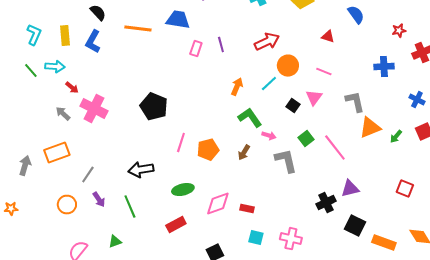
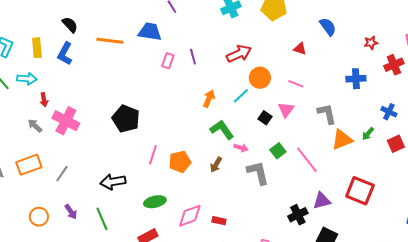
red arrow: (72, 88) -> (44, 100), turned 40
green arrow: (396, 137) -> (368, 134), moved
gray line: (88, 175) -> (62, 174), moved
red square: (405, 189) -> (360, 191), moved, size x1.6

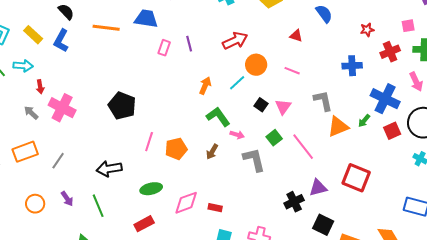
yellow rectangle: (37, 48) -> (33, 35), turned -42
pink triangle: (286, 110) -> (283, 107), moved
blue cross: (389, 112) -> (385, 99), size x1.8

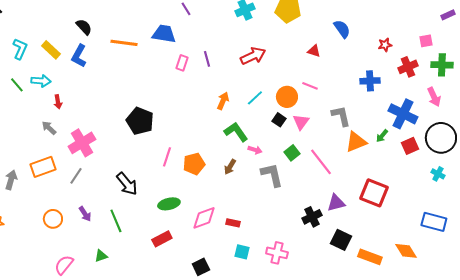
orange circle: (256, 65) -> (287, 97), moved
pink cross: (62, 108) -> (82, 143), moved, turned 32
black arrow: (109, 169) -> (127, 184), turned -120

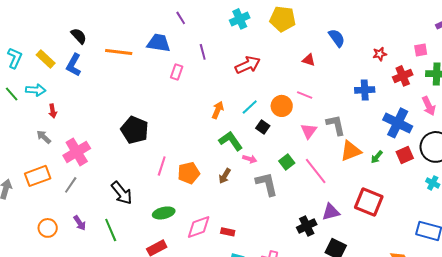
purple line: (207, 59) -> (203, 52), moved
black square: (279, 120) -> (263, 127), moved
pink triangle: (301, 122) -> (309, 131), moved
green arrow: (382, 136) -> (377, 157), moved

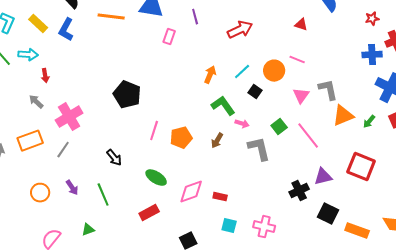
blue cross: (365, 90) -> (372, 55), moved
black arrow: (122, 193) -> (114, 158), size x0.7
green ellipse: (164, 213) -> (156, 178), turned 45

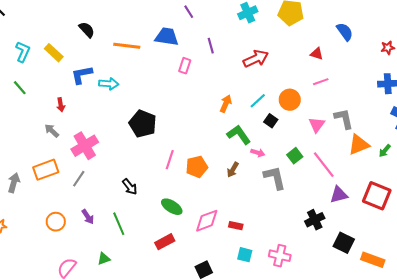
blue L-shape: (66, 30) -> (82, 75), moved, turned 50
cyan arrow: (28, 55) -> (109, 84), moved
pink line: (297, 60) -> (321, 82), moved, turned -42
purple triangle: (323, 177) -> (339, 195), moved

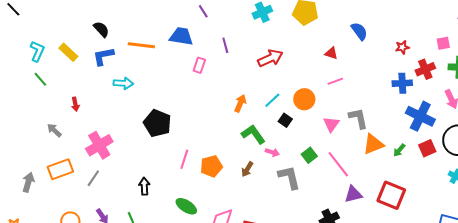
blue L-shape: (82, 75) -> (103, 56), moved
green line: (20, 88) -> (40, 79), moved
gray arrow: (52, 131) -> (54, 130), moved
black arrow: (130, 187) -> (144, 186), turned -144

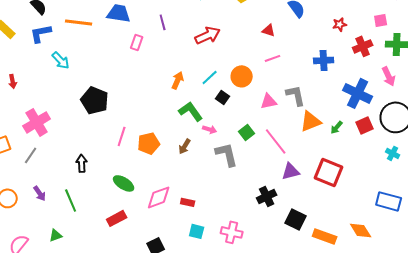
cyan arrow: (123, 83) -> (61, 60), turned 42
blue cross: (402, 83) -> (324, 60), moved
pink triangle: (331, 124) -> (269, 101), turned 42

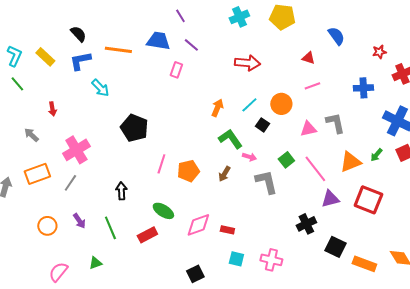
purple line: (163, 22) -> (191, 45), moved, turned -35
red arrow: (208, 35) -> (247, 63), turned 30
orange triangle: (311, 121) -> (350, 162), moved
red rectangle: (117, 218) -> (147, 235), moved

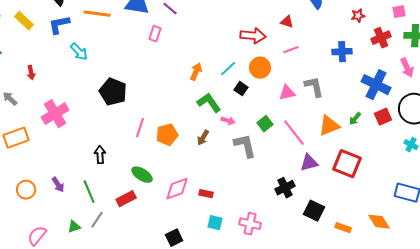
red arrow: (247, 63) -> (253, 36), moved
gray line: (70, 183) -> (97, 220), moved
orange rectangle: (364, 264) -> (343, 228), size x0.7

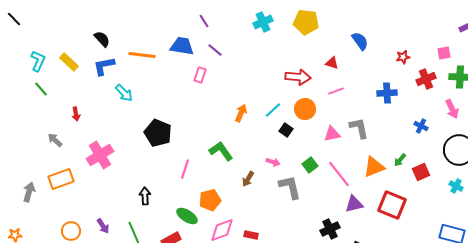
blue cross: (376, 85) -> (421, 126), size x0.5
green L-shape: (209, 103) -> (221, 151), moved
red square: (383, 117) -> (421, 172), moved
orange pentagon: (167, 135) -> (210, 200), moved

